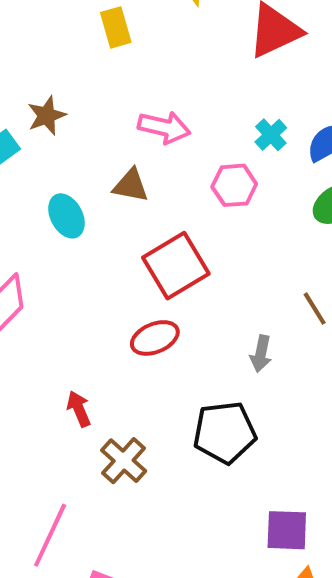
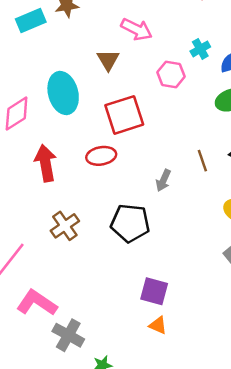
brown triangle: (131, 185) -> (108, 60), turned 35
cyan ellipse: (66, 216) -> (63, 93), moved, size x1.5
red arrow: (79, 409) -> (46, 163), moved, size x1.6

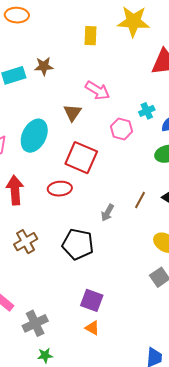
cyan ellipse: (63, 93) -> (34, 136), turned 36
red square: (124, 115) -> (81, 158), turned 36
brown line: (202, 161) -> (140, 200), turned 42
gray cross: (68, 335) -> (35, 323), moved, turned 30

